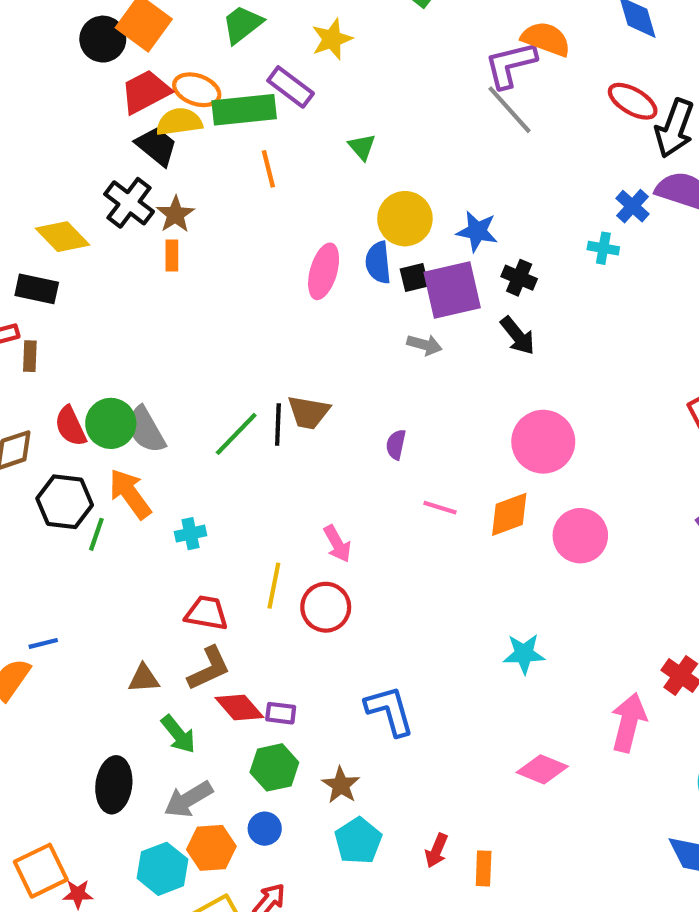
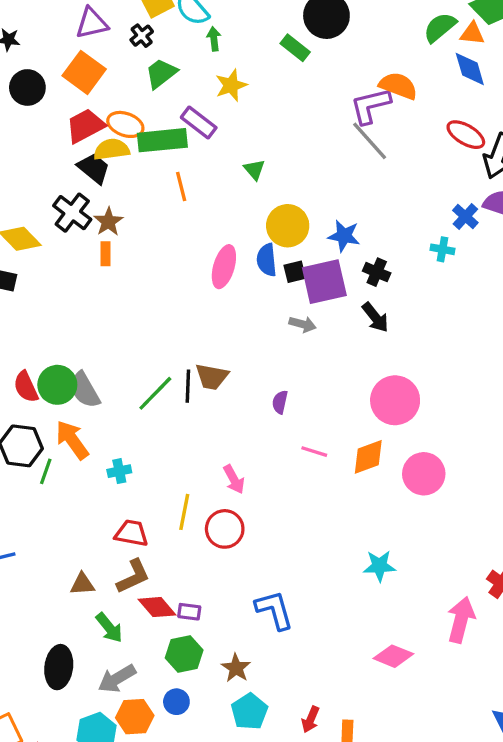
black circle: (103, 39) -> (27, 87), moved

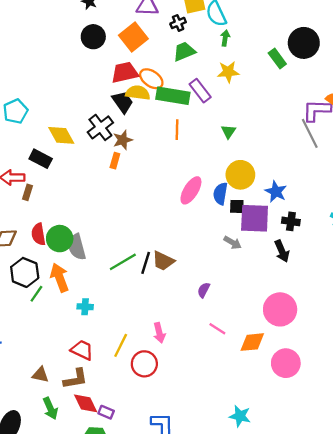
black cross: (377, 272) -> (291, 221), turned -30

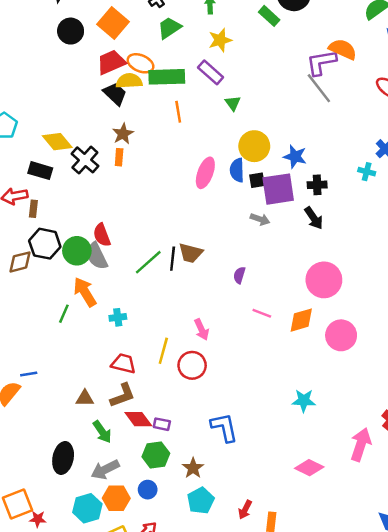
purple rectangle: (200, 91) -> (211, 72), moved
black cross: (100, 127) -> (85, 160), moved
red semicircle: (38, 234) -> (102, 235), moved
black hexagon: (25, 272) -> (45, 244), moved

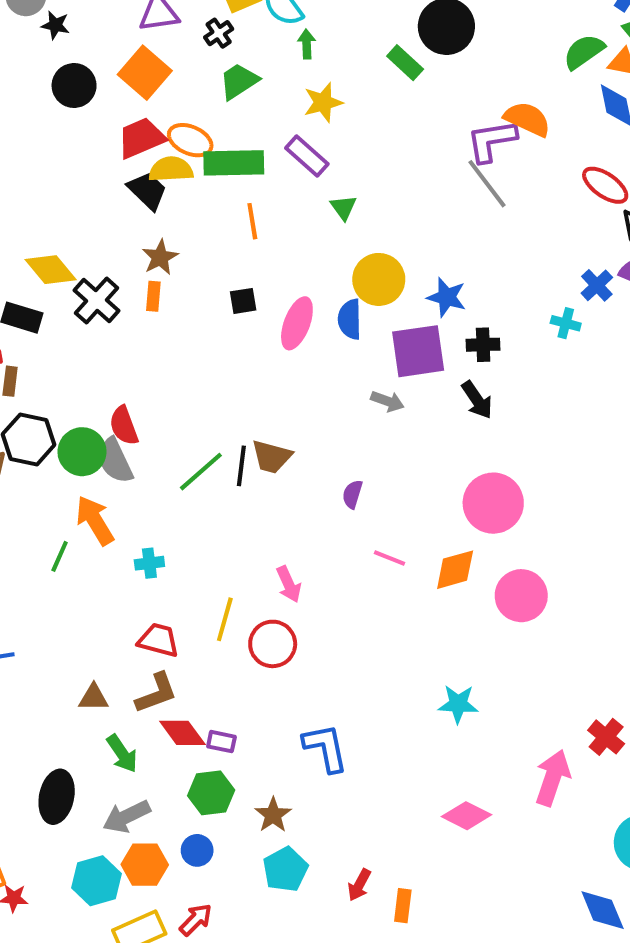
black square: (257, 180) -> (243, 301), moved

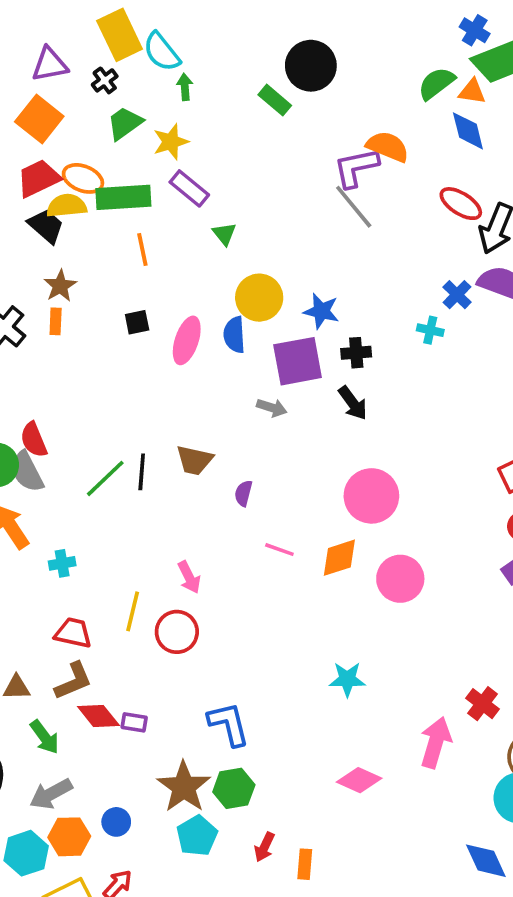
yellow star: (323, 102) -> (171, 142), moved
brown trapezoid: (272, 457) -> (194, 460), moved
green hexagon: (211, 793) -> (234, 788), moved
brown star: (273, 815) -> (184, 787), size x1.6

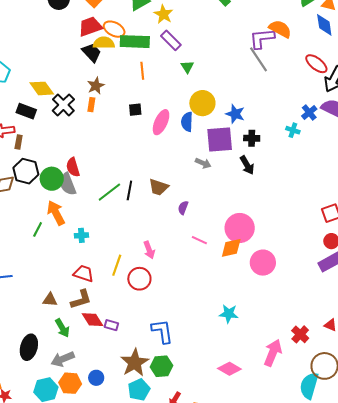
yellow star: (171, 142) -> (163, 14), turned -30
pink circle: (371, 496) -> (240, 228), moved

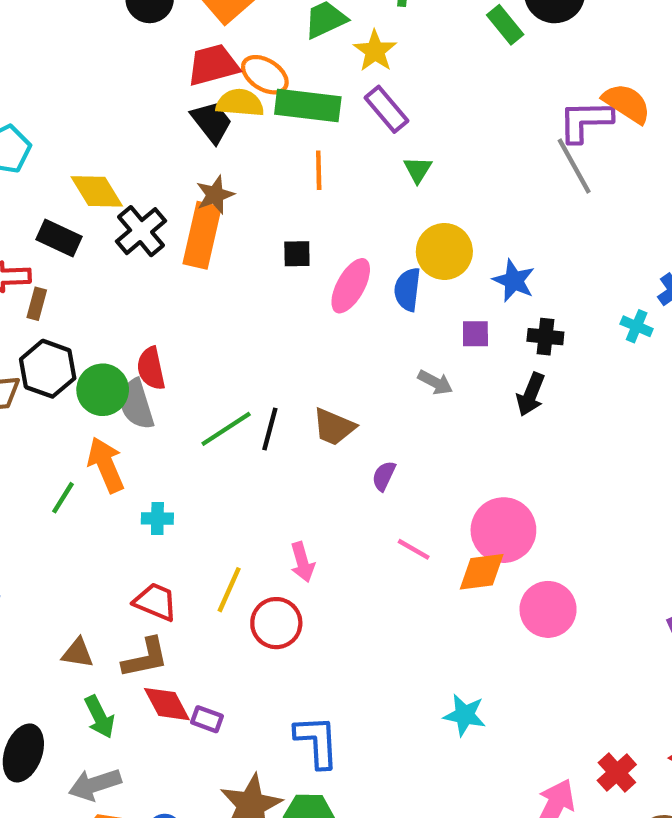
orange rectangle: (91, 105) -> (202, 235), size x2.0
purple square: (220, 140) -> (475, 334), size x0.5
black arrow: (247, 165) -> (531, 394), turned 48

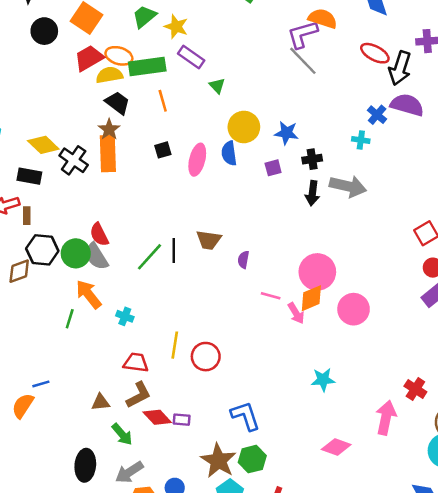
black trapezoid: (212, 122) -> (118, 103), moved
gray arrow: (435, 382) -> (348, 186), moved, size x1.8
cyan cross: (157, 518) -> (125, 316), turned 35
pink arrow: (302, 562) -> (296, 313), moved

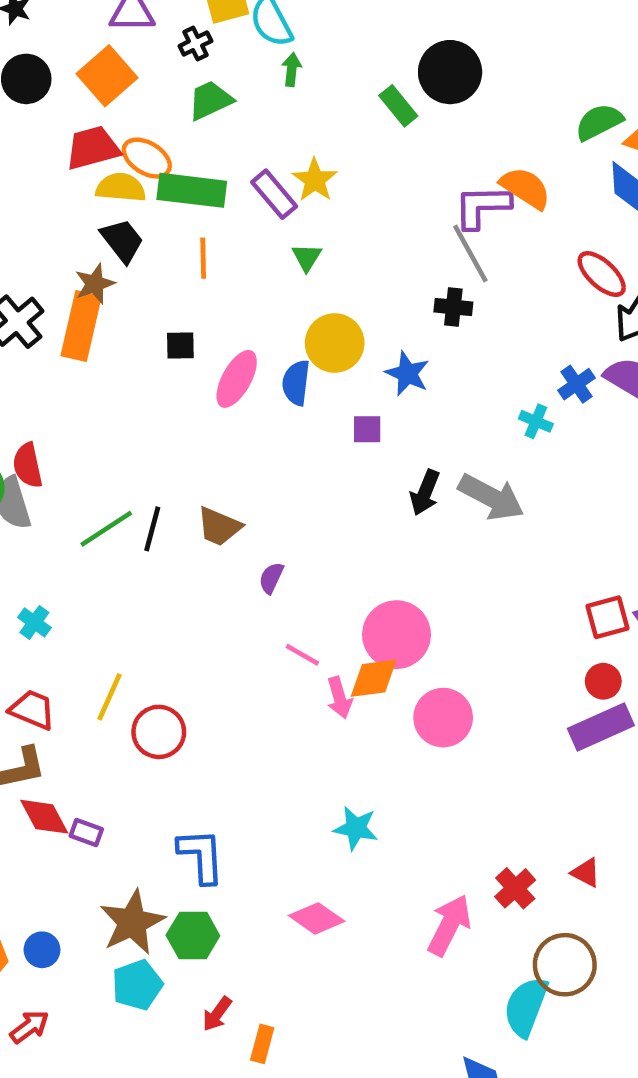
yellow star: (176, 27) -> (315, 180), moved
black cross: (312, 159) -> (453, 307), moved
pink diamond: (336, 447) -> (317, 918), moved

